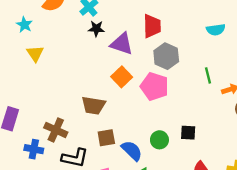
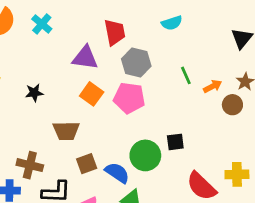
black star: (96, 29) -> (34, 93), moved
cyan semicircle: (216, 30) -> (172, 23), moved
green circle: (159, 140) -> (145, 155), size x1.5

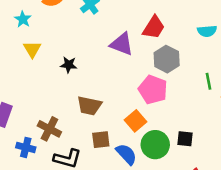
red trapezoid: (115, 32) -> (154, 27), turned 30
orange square: (92, 94) -> (135, 121), moved

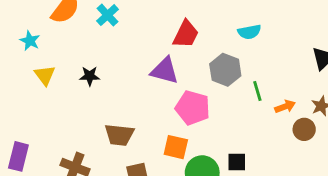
purple triangle: (122, 44) -> (165, 71), moved
gray hexagon: (167, 59) -> (225, 70), moved
black star: (69, 65) -> (90, 76), moved
orange square: (135, 121) -> (176, 147), turned -30

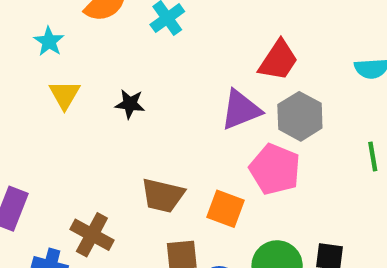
gray hexagon: (225, 70) -> (300, 116), moved
purple triangle: (165, 71) -> (241, 110), turned -44
orange square: (176, 147) -> (226, 209), moved

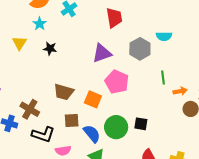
cyan star: (49, 41) -> (40, 24), moved
red trapezoid: (278, 60) -> (114, 18), moved, turned -45
gray hexagon: (300, 116) -> (140, 49), moved

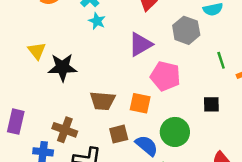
cyan star: (40, 24) -> (97, 21), moved
black star: (50, 49) -> (62, 67), moved, size x1.6
black square: (141, 124) -> (211, 104), moved

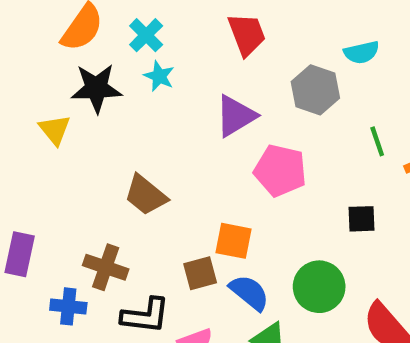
black star: (62, 67) -> (96, 88), moved
brown trapezoid: (102, 101) -> (146, 195), moved, turned 35
orange square: (140, 103) -> (233, 241), moved
green circle: (175, 132) -> (319, 287), moved

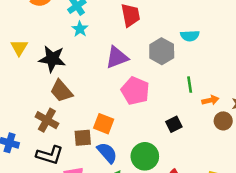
black star: (96, 88) -> (52, 59), moved
black square: (362, 219) -> (174, 124), turned -35
brown cross: (106, 267) -> (47, 120), moved

